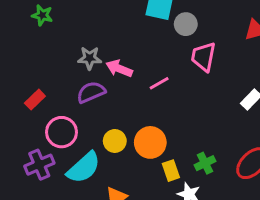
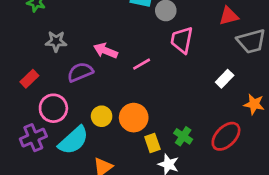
gray star: (90, 58) -> (56, 41), moved
green cross: (205, 163) -> (183, 136), turned -30

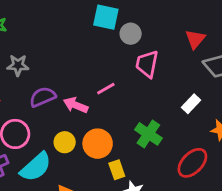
red triangle: (229, 16) -> (195, 39), turned -35
pink arrow: (106, 51) -> (76, 105), moved
green cross: (183, 136) -> (148, 134), moved, size x1.4

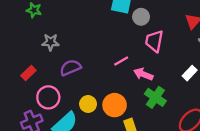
pink arrow: (76, 105) -> (143, 74), moved

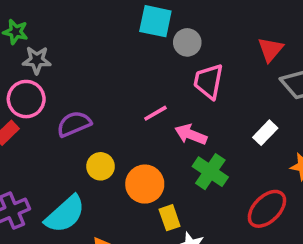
gray star: (51, 42) -> (37, 60), moved
pink circle: (48, 97) -> (26, 99), moved
yellow circle: (88, 104) -> (101, 166), moved

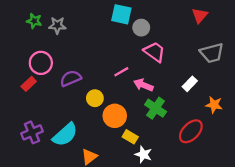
red triangle: (270, 49) -> (200, 15), moved
gray star: (37, 60) -> (57, 25), moved
pink trapezoid: (209, 81) -> (154, 52), turned 115
yellow circle: (101, 166) -> (95, 98), moved
yellow rectangle: (170, 218) -> (130, 137), turned -40

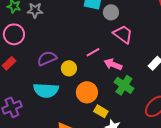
pink circle: (41, 63) -> (14, 34), moved
yellow circle: (95, 98) -> (69, 68), moved
cyan semicircle: (65, 135) -> (46, 90), moved, turned 45

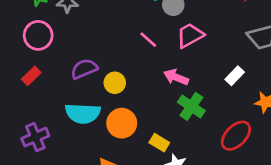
pink trapezoid: (123, 34) -> (190, 35), turned -65
pink line: (93, 52) -> (148, 40), moved, turned 72
orange circle: (87, 92) -> (122, 123), moved

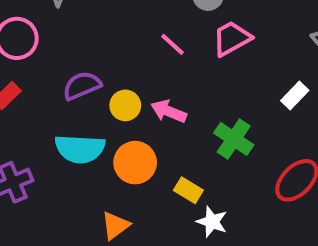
pink arrow: (176, 77) -> (169, 111), moved

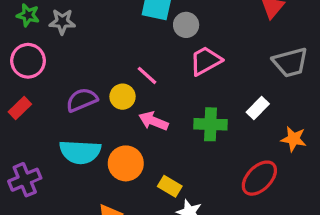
pink line: (173, 44) -> (147, 75), moved
yellow circle: (125, 105) -> (123, 97), moved
green cross: (234, 139) -> (210, 124), moved, turned -32

